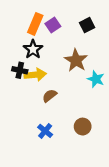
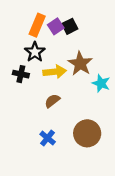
black square: (87, 25) -> (70, 26), moved
yellow arrow: (35, 75) -> (55, 72), moved
brown circle: (83, 127) -> (87, 133), size x1.5

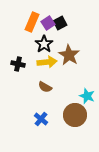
black star: (35, 52) -> (44, 44), moved
cyan star: (101, 83) -> (87, 96), moved
brown semicircle: (52, 101) -> (45, 87), turned -112

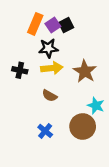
black star: (44, 44) -> (48, 48), turned 30
brown star: (69, 55) -> (85, 71), moved

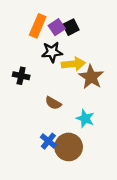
yellow arrow: (52, 68) -> (73, 64), moved
cyan star: (96, 106) -> (85, 118), moved
brown circle: (83, 127) -> (69, 147), moved

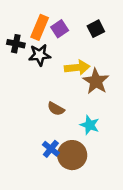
black square: (71, 27) -> (96, 29), moved
black star: (52, 52) -> (40, 55), moved
black cross: (21, 76) -> (16, 44), moved

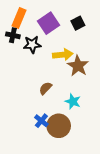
orange rectangle: (40, 27) -> (19, 18), moved
purple square: (60, 29) -> (48, 23), size x1.5
brown semicircle: (56, 109) -> (45, 88), turned 104

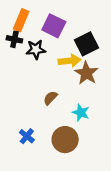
purple square: (48, 23) -> (54, 26), turned -30
black square: (78, 23) -> (86, 44), moved, size x1.5
blue cross: (41, 121) -> (27, 136), moved

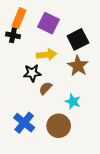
black star: (36, 49) -> (32, 73), moved
yellow arrow: (70, 61) -> (46, 55), moved
blue cross: (27, 136) -> (24, 123), size x1.5

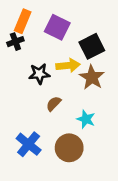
black cross: (13, 35) -> (15, 42), turned -32
yellow arrow: (46, 55) -> (68, 65), moved
black star: (32, 73) -> (39, 74), moved

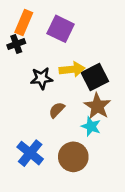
black square: (92, 46) -> (95, 77), moved
brown star: (92, 77) -> (97, 106), moved

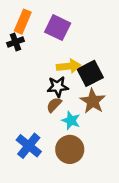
black star: (42, 78) -> (58, 87), moved
cyan star: (91, 126) -> (71, 120), moved

